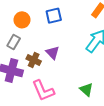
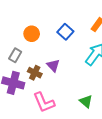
blue square: (54, 16) -> (65, 32), moved, turned -35
orange circle: (22, 20) -> (32, 34), moved

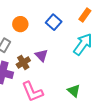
brown cross: (35, 73) -> (23, 62), turned 32

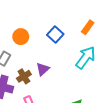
purple triangle: (41, 55) -> (43, 69), turned 32

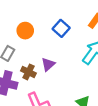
brown cross: (24, 76) -> (28, 72), turned -32

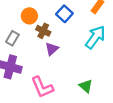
brown cross: (28, 72) -> (43, 31), moved

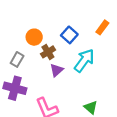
brown cross: (43, 31) -> (48, 52), turned 32
cyan arrow: (95, 37) -> (84, 61), moved

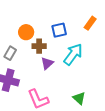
blue square: (69, 35) -> (59, 30), turned 35
brown cross: (48, 52) -> (39, 46), turned 32

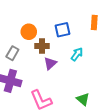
orange rectangle: (90, 23) -> (94, 23), turned -32
cyan arrow: (73, 54) -> (77, 54), size x0.6

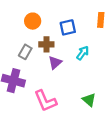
orange circle: (29, 32) -> (33, 21), moved
gray rectangle: (12, 53) -> (25, 52), moved

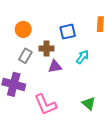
orange circle: (33, 21) -> (23, 29), moved
purple triangle: (55, 63) -> (55, 66), turned 32

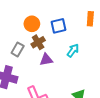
orange circle: (23, 29) -> (32, 24), moved
brown cross: (46, 48) -> (38, 42), turned -32

